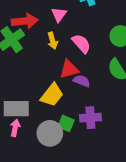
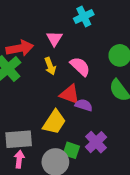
red triangle: (69, 69) -> (70, 94), turned 40
purple cross: (90, 118) -> (96, 142), turned -35

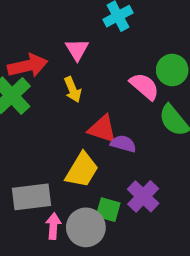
pink semicircle: (80, 66) -> (144, 86), moved
pink arrow: (19, 159) -> (53, 226), moved

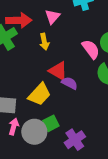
purple cross: (143, 196) -> (75, 140), moved
green square: (108, 210) -> (51, 123), turned 35

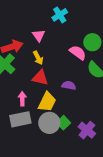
red triangle: (58, 71) -> (40, 78), moved
pink arrow: (14, 127) -> (22, 99), moved
gray circle: (34, 132) -> (49, 123), moved

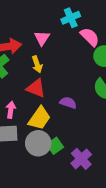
pink semicircle: (78, 53) -> (90, 37), moved

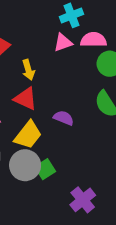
pink semicircle: (90, 37) -> (93, 40), turned -48
pink triangle: (42, 38) -> (63, 43), moved, turned 35
purple cross: (81, 159) -> (83, 200), moved

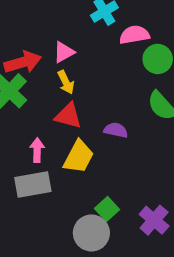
pink triangle: (63, 43) -> (64, 52), moved
gray circle: (25, 165) -> (91, 233), moved
green square: (45, 169) -> (107, 209), moved

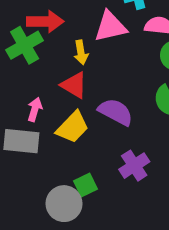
pink triangle: (64, 52) -> (110, 27), moved, size x1.5
purple semicircle: (116, 130) -> (116, 112), size x1.5
purple cross: (154, 220) -> (134, 166), moved

